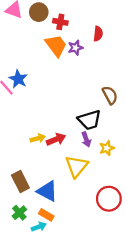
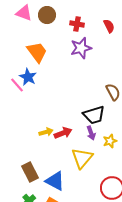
red cross: (60, 22) -> (77, 24), moved
red semicircle: (98, 34) -> (109, 26), moved, turned -32
orange trapezoid: (56, 46) -> (37, 52), moved
purple star: (75, 48) -> (81, 48), size x1.5

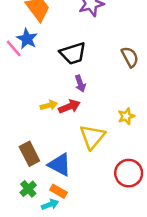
black trapezoid: (94, 115) -> (73, 53), moved
purple arrow: (91, 133) -> (80, 84), moved

